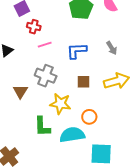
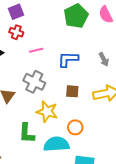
red cross: (34, 27) -> (16, 32), moved

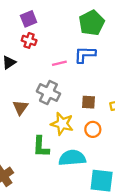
pink line: (36, 50) -> (59, 63), moved
blue L-shape: (68, 59) -> (85, 55), moved
orange circle: (75, 127) -> (93, 129), moved

